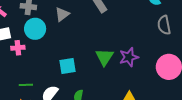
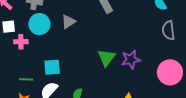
gray triangle: (62, 14) -> (68, 22), moved
cyan square: (67, 66) -> (52, 67), moved

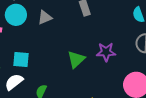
purple star: (131, 60) -> (106, 52), moved

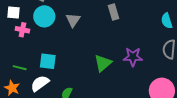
gray triangle: (45, 17) -> (73, 20), turned -35

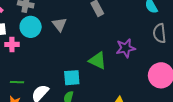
cyan square: (48, 61) -> (72, 78), moved
green triangle: (103, 63) -> (98, 60), turned -42

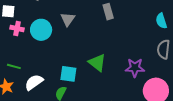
cyan circle: (31, 27) -> (41, 30), moved
purple star: (126, 48) -> (135, 68), moved

